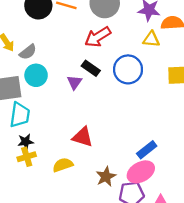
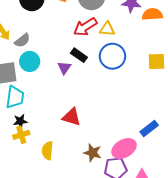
yellow triangle: (151, 39) -> (107, 29), moved
blue rectangle: (147, 150) -> (149, 129), moved
yellow semicircle: (63, 165) -> (47, 151), moved, turned -66
brown star: (106, 177) -> (93, 153), turned -30

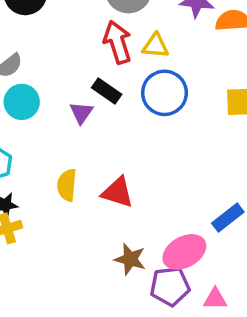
red arrow: (85, 27) -> (117, 42), turned 105
red triangle: (72, 117) -> (117, 192), moved
yellow semicircle: (47, 151) -> (67, 185), moved

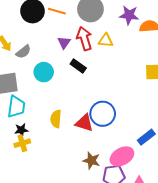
blue circle: (165, 93) -> (103, 114), moved
cyan circle: (22, 102) -> (44, 72), moved
purple triangle: (81, 113) -> (64, 43), moved

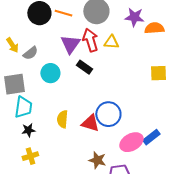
purple triangle: (64, 43) -> (70, 44), size x1.5
yellow cross: (22, 143) -> (30, 156), moved
pink ellipse: (122, 156) -> (131, 142), moved

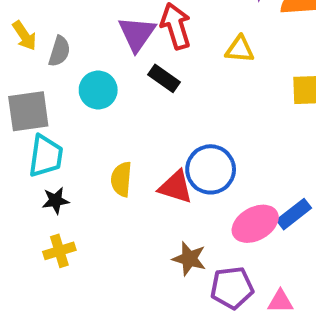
yellow triangle: (111, 42) -> (240, 49), moved
gray semicircle: (30, 53) -> (59, 51), turned -35

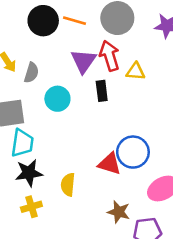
yellow triangle: (240, 49) -> (136, 71), moved
black rectangle: (164, 78) -> (102, 91), turned 48
yellow semicircle: (121, 179) -> (68, 185), moved
black star: (55, 200) -> (29, 173), size x1.5

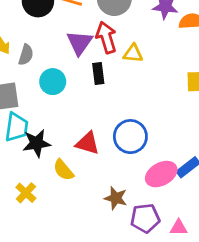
red triangle: (110, 164) -> (88, 143), moved
black star: (29, 173) -> (37, 143), moved
yellow semicircle: (68, 185) -> (63, 170), turned -45
yellow cross: (31, 207) -> (26, 193), turned -30

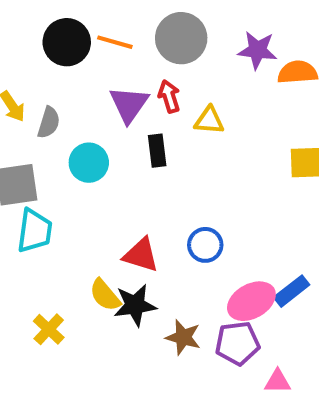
red arrow: (106, 37) -> (169, 96), size x0.7
blue circle: (130, 137) -> (205, 245), size x0.7
black star: (37, 143) -> (135, 305), moved
purple pentagon: (145, 218) -> (237, 343), moved

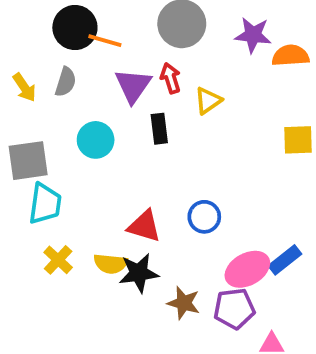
orange line: (115, 42) -> (105, 41), moved
yellow triangle: (209, 120) -> (208, 101), turned -40
gray semicircle: (49, 122) -> (66, 82), moved
yellow semicircle: (105, 295) -> (111, 264), turned -44
yellow cross: (49, 329) -> (58, 260), moved

